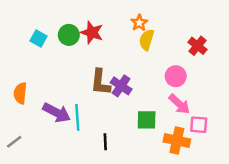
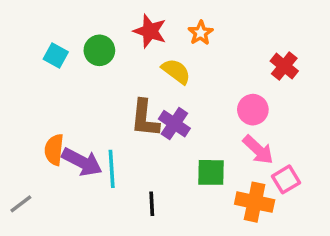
red star: (92, 32) -> (150, 31), moved
yellow semicircle: (147, 40) -> (176, 71), moved, turned 110
orange semicircle: (20, 93) -> (54, 150), moved
pink square: (199, 125) -> (286, 179), turned -36

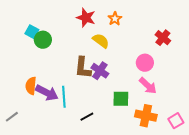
green circle: (99, 50) -> (43, 40), moved
pink square: (286, 179) -> (176, 121), moved
black line: (152, 204) -> (87, 117), turned 64

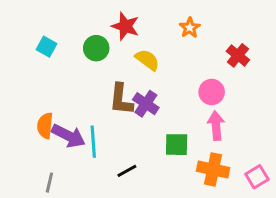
orange star: (115, 19) -> (190, 28), moved
green circle: (43, 40) -> (96, 48), moved
pink arrow: (148, 86) -> (216, 126), turned -138
gray line: (12, 117) -> (49, 183), moved, turned -40

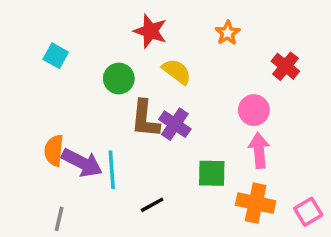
green circle: (96, 48) -> (119, 79), moved

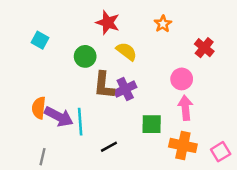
purple cross: (175, 124) -> (125, 89), turned 30

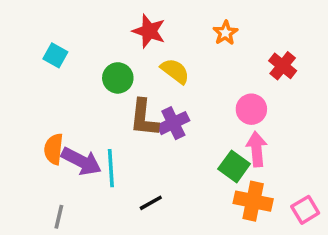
green square: (152, 124) -> (234, 166), moved, turned 35

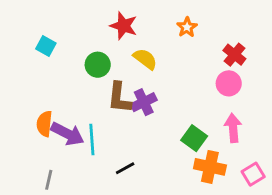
pink circle: (251, 109) -> (229, 83), moved
pink arrow: (257, 149) -> (233, 128), moved

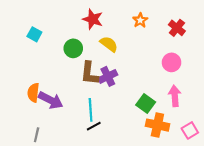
red cross: (234, 55) -> (177, 28), moved
cyan line: (92, 140) -> (91, 110), moved

